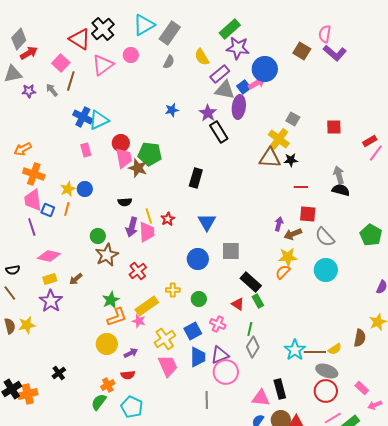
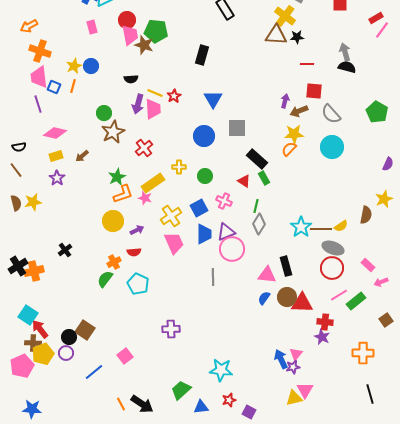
yellow line: (149, 216) -> (155, 93), turned -49
purple star: (51, 301) -> (57, 178), size x0.7

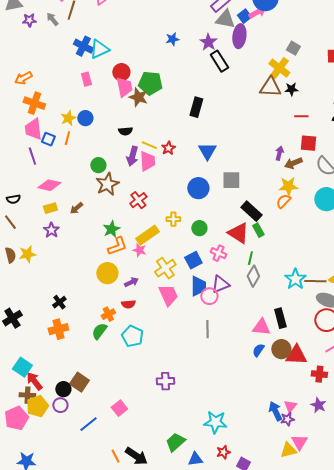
red triangle: (244, 181) -> (238, 233), size x1.6
pink circle: (232, 249) -> (209, 296), moved, size x0.7
orange cross: (34, 271) -> (58, 329), moved
purple star: (322, 337) -> (318, 405), moved

